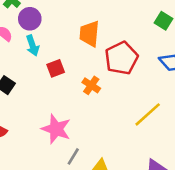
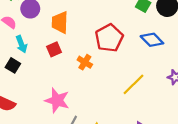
orange trapezoid: (89, 34) -> (60, 22), moved
cyan arrow: (33, 45) -> (21, 44), moved

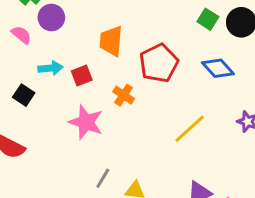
orange trapezoid: (60, 22) -> (111, 41), moved
cyan arrow: (21, 44) -> (50, 68), moved, turned -77
pink star: (57, 100) -> (86, 122), moved

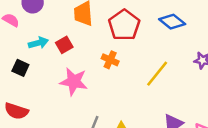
orange cross: (124, 95) -> (110, 60), moved

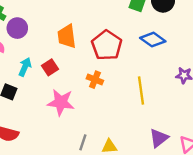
cyan arrow: (38, 43) -> (25, 67), turned -48
yellow line: (157, 74) -> (141, 90), turned -44

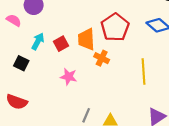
orange trapezoid: (67, 36) -> (86, 39), moved
pink star: (61, 102) -> (69, 77), size x0.7

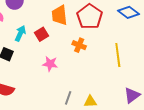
orange trapezoid: (86, 39) -> (59, 15), moved

